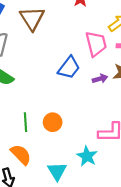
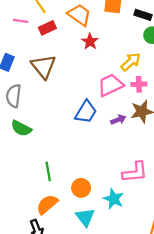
pink trapezoid: (96, 44) -> (110, 85), turned -96
orange circle: (53, 122) -> (81, 188), moved
orange semicircle: (21, 154) -> (47, 204), turned -80

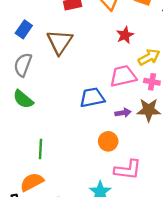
red star: (90, 41) -> (125, 35), moved
blue trapezoid: (86, 112) -> (92, 98), turned -145
orange circle: (81, 188) -> (108, 141), moved

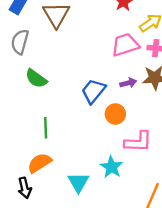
blue trapezoid: (92, 98) -> (93, 91), moved, turned -35
green semicircle: (23, 99) -> (36, 79), moved

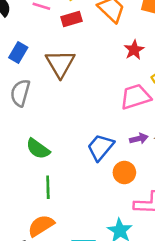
green semicircle: (36, 79) -> (38, 149), moved

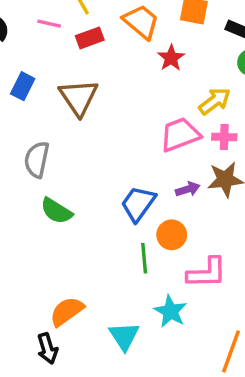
red star: (134, 50) -> (171, 58), moved
gray semicircle: (20, 93) -> (37, 160), moved
green line: (48, 187) -> (144, 258), moved

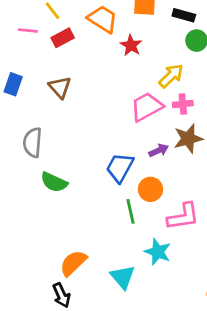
brown triangle: (79, 97) -> (60, 87), size x0.7

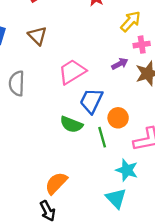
pink trapezoid: (147, 107) -> (72, 72), moved
purple arrow: (159, 150) -> (120, 64), moved
green semicircle: (54, 182) -> (71, 124), moved
cyan triangle: (123, 277) -> (116, 198), moved

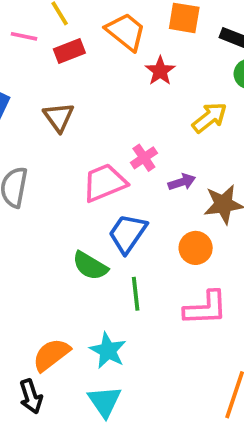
pink cross: (142, 45) -> (144, 158), moved, turned -35
orange circle: (118, 118) -> (196, 248), moved
cyan star: (127, 170) -> (108, 351), moved
cyan triangle: (116, 198) -> (105, 401), moved

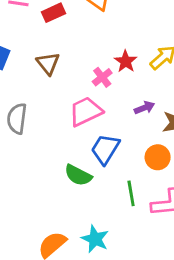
red star: (160, 71) -> (126, 61), moved
pink cross: (144, 158) -> (102, 77), moved
green line: (136, 294) -> (131, 193), moved

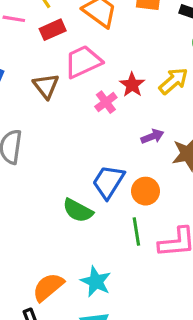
pink trapezoid: (86, 111) -> (83, 62), moved
orange circle: (158, 157) -> (146, 191), moved

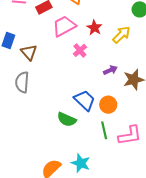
red star: (132, 85) -> (94, 28), moved
brown triangle: (46, 86) -> (29, 52), moved
blue trapezoid: (108, 182) -> (85, 100), turned 105

